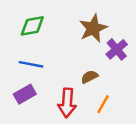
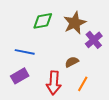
green diamond: (32, 26) -> (43, 21), moved

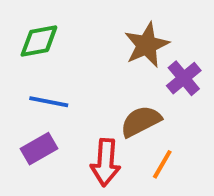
green diamond: (43, 21) -> (39, 41), moved
brown semicircle: (72, 62) -> (141, 121), size x1.5

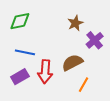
brown star: (147, 45) -> (75, 23), size x0.7
red arrow: (105, 162) -> (45, 72), moved

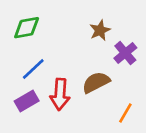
blue line: (25, 52) -> (33, 69), turned -54
orange line: (83, 85) -> (125, 113), moved

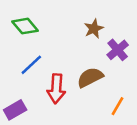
green diamond: (27, 28) -> (25, 26), turned 60
purple rectangle: (27, 101) -> (15, 110), moved

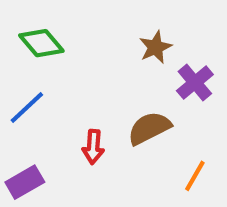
blue line: (31, 65) -> (27, 107), moved
red arrow: (56, 89) -> (93, 147), size x0.7

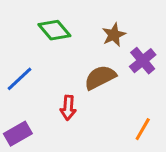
green diamond: (41, 43) -> (54, 30), moved
brown semicircle: (149, 128) -> (100, 77), moved

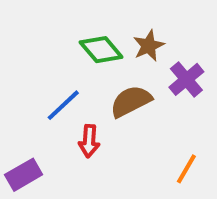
green diamond: (54, 30) -> (101, 50), moved
blue line: (19, 79) -> (63, 105), moved

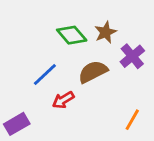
red arrow: (89, 141) -> (63, 100), turned 55

